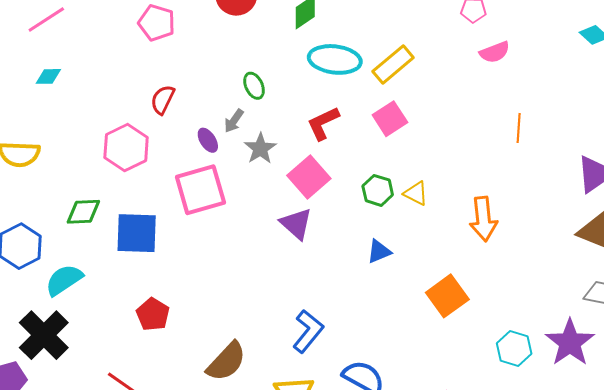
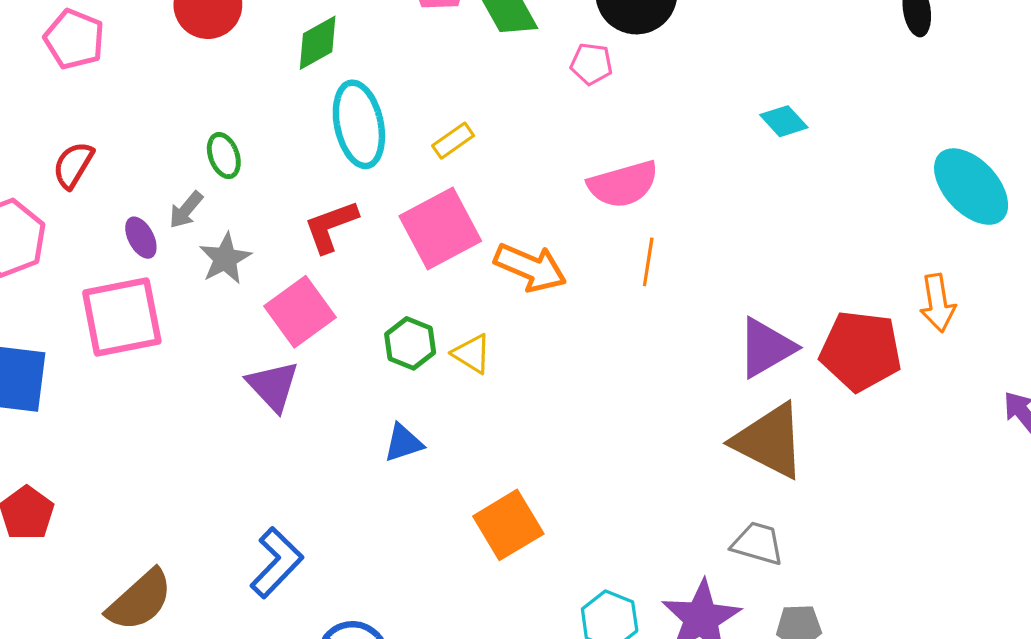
pink semicircle: (495, 52) -> (623, 184), moved, size x1.4
cyan ellipse: (335, 59) -> (359, 124), turned 66
yellow rectangle: (393, 64) -> (453, 141), size x0.6
pink square: (390, 119) -> (440, 228), size x1.4
orange arrow: (483, 219) -> (530, 268), moved, turned -66

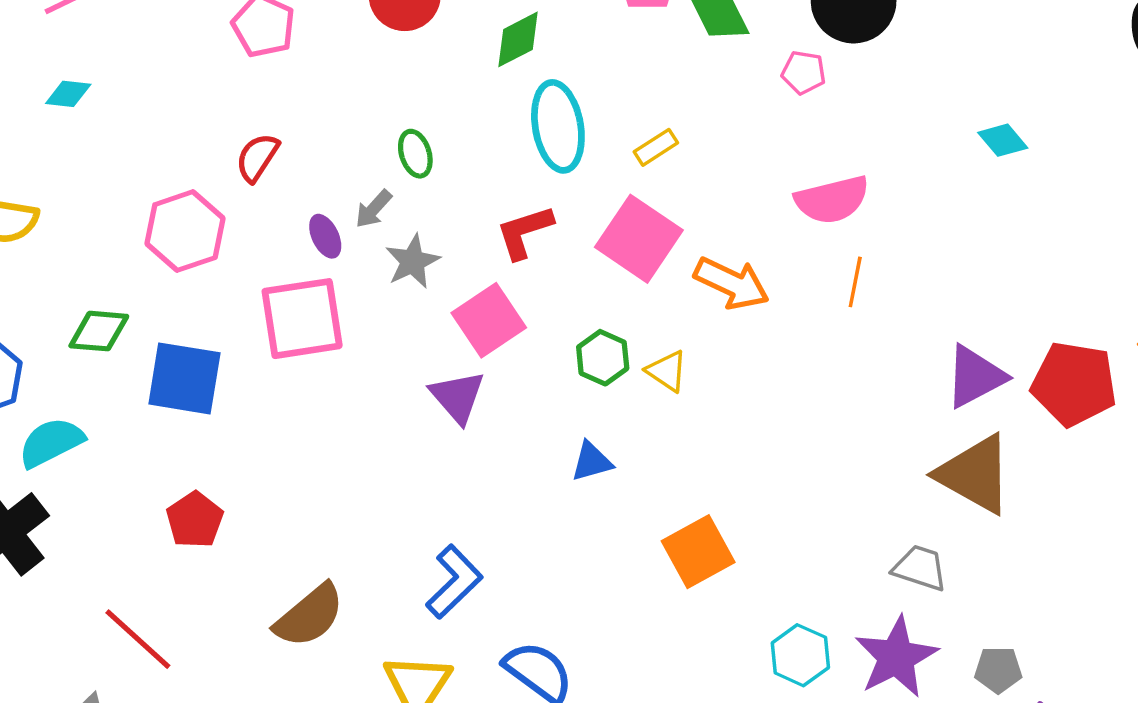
pink square: (440, 228) -> (639, 239), turned -30
gray trapezoid: (758, 543) -> (920, 568), moved

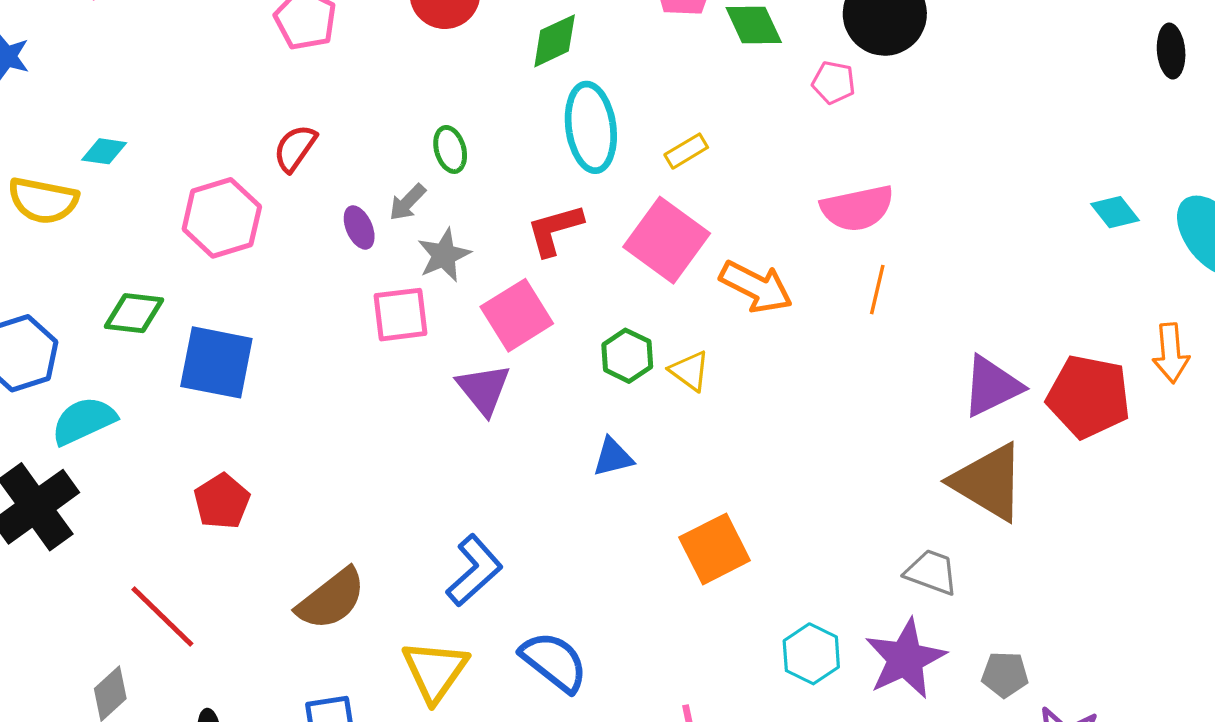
cyan diamond: (68, 94) -> (104, 151), moved
cyan diamond: (1003, 140) -> (1115, 212), moved
pink square: (302, 319) -> (400, 315), moved, size x0.7

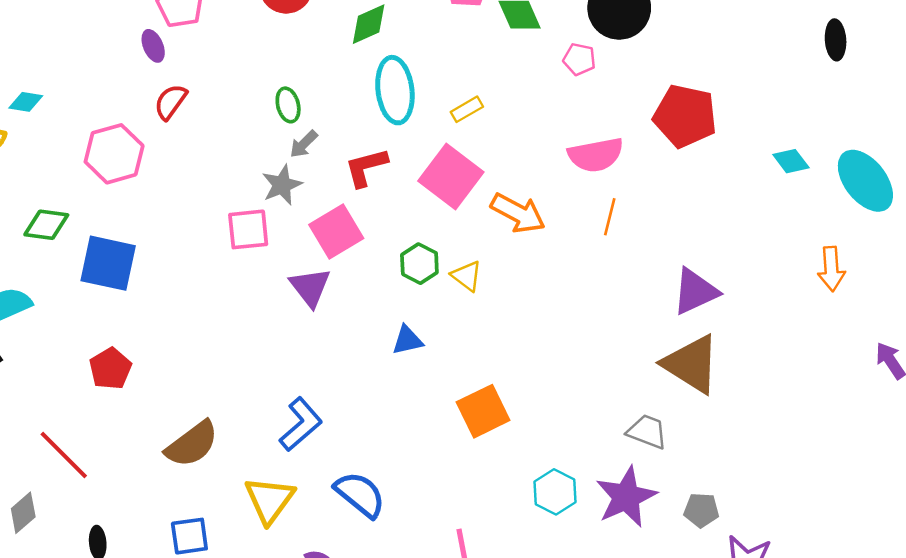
gray arrow: (407, 202) -> (304, 144), moved
purple ellipse: (359, 227) -> (153, 46), moved
red pentagon: (1089, 397) -> (685, 116), moved

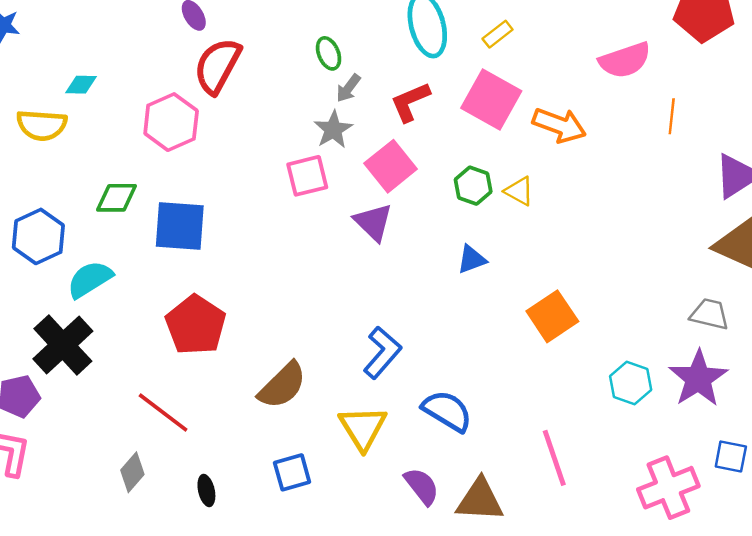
red semicircle: (171, 102) -> (217, 66), size x1.6
orange line: (610, 217) -> (672, 116), moved
red pentagon: (110, 369) -> (196, 325), size x1.5

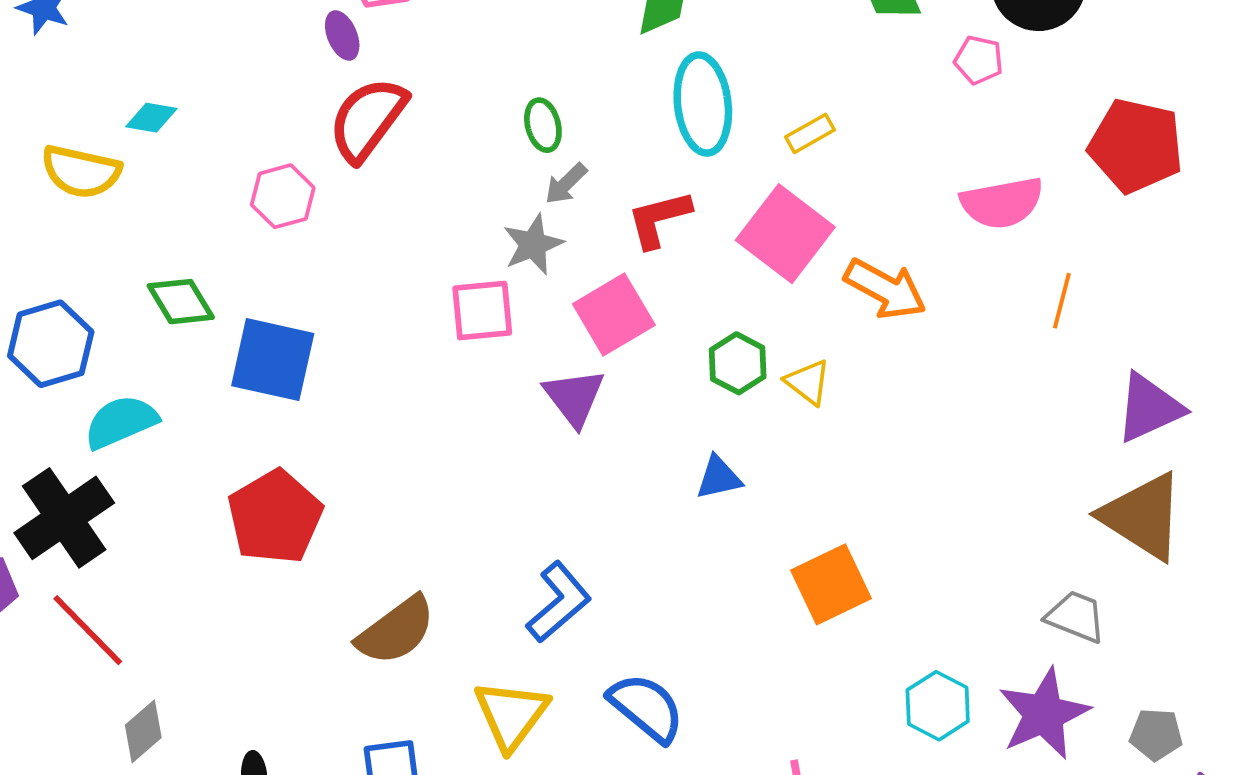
pink hexagon: (171, 122) -> (283, 196), size x0.7
green diamond: (116, 198) -> (181, 302), turned 51
red line: (163, 412) -> (88, 630), moved

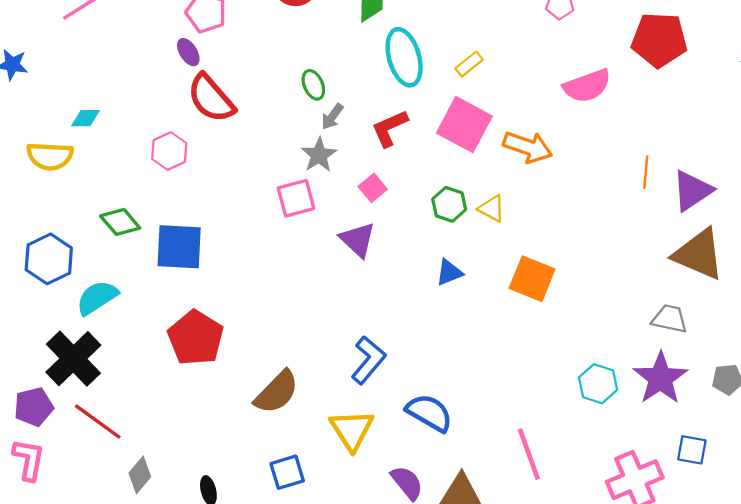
red semicircle: (368, 119) -> (211, 98), turned -68
orange line: (1062, 301) -> (646, 172), moved
pink square: (614, 314) -> (373, 188), size x0.6
orange square: (831, 584) -> (532, 279), moved, turned -33

